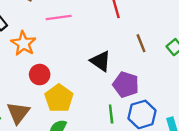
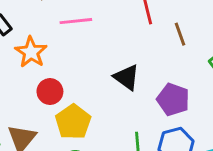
brown line: (141, 43) -> (180, 34), moved
purple pentagon: (126, 85) -> (173, 100), moved

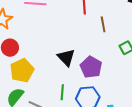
black triangle: (127, 77) -> (66, 58), moved

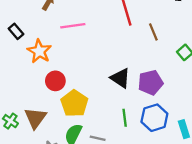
purple pentagon: (91, 67) -> (150, 83), turned -30

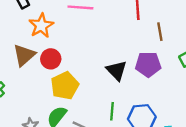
purple pentagon: (150, 83) -> (148, 64), moved
brown triangle: (35, 118) -> (24, 55), moved

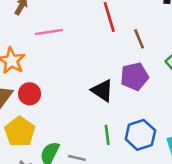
yellow pentagon: (65, 86) -> (20, 132), moved

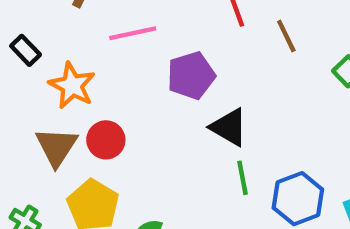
purple pentagon: (134, 76) -> (191, 76), moved
green line: (107, 135) -> (242, 178), moved

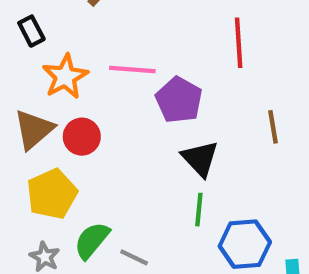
pink line: (133, 33) -> (132, 70), moved
brown line: (286, 36) -> (273, 127), moved
purple pentagon: (191, 76) -> (179, 100), turned 30

